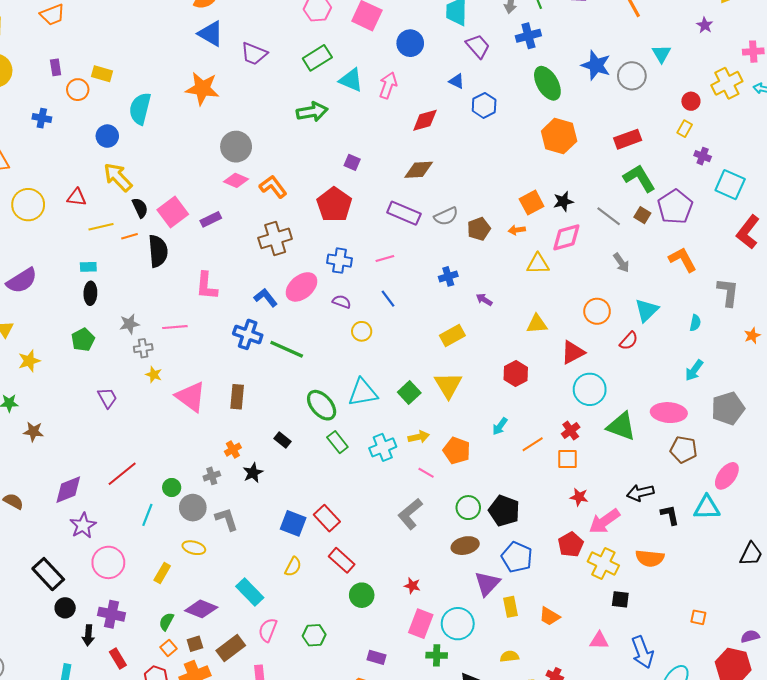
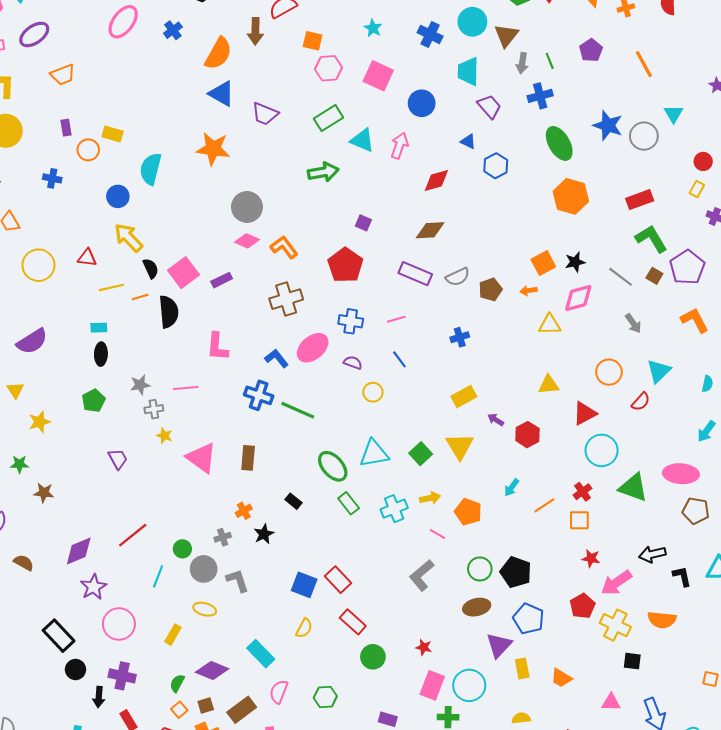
purple arrow: (484, 300) -> (496, 420), moved

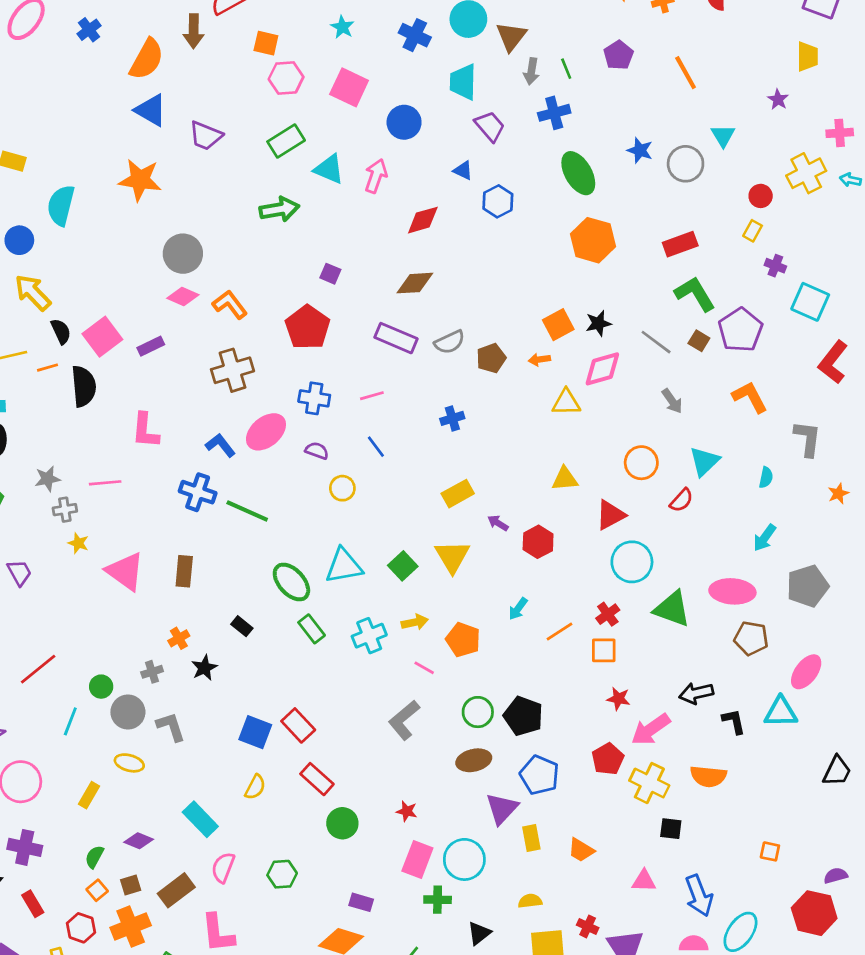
blue star: (608, 125) -> (640, 150), size x0.7
purple diamond: (212, 671) -> (139, 841), size x0.7

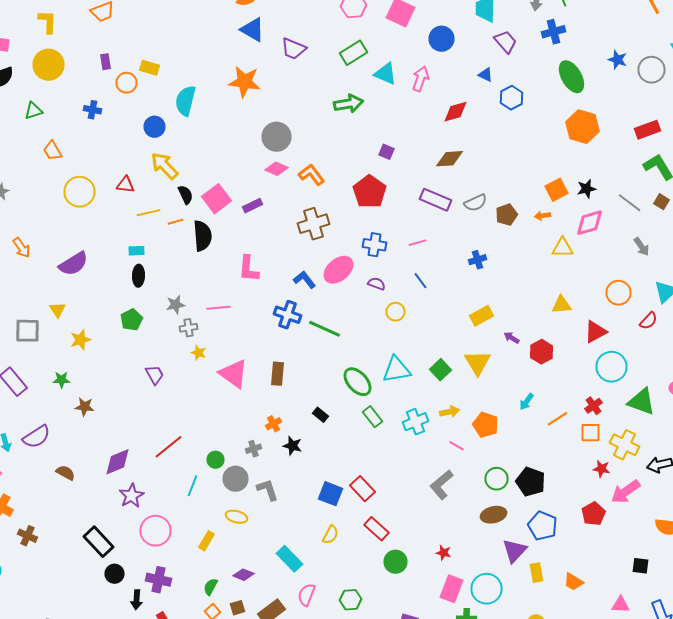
black star: (204, 668) -> (292, 446), turned -30
yellow cross: (649, 783) -> (624, 445), moved

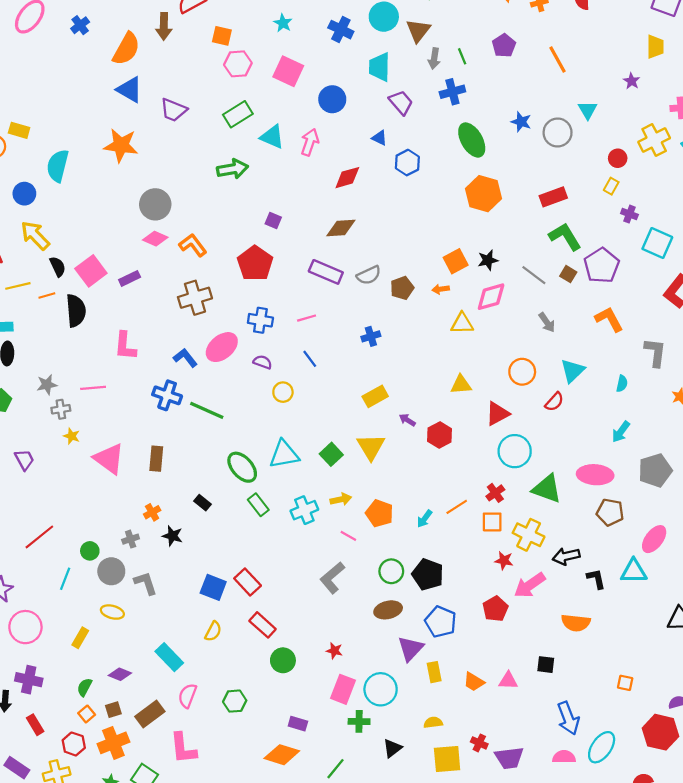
cyan arrow: (526, 402) -> (425, 519), moved
pink triangle: (620, 605) -> (508, 681), moved

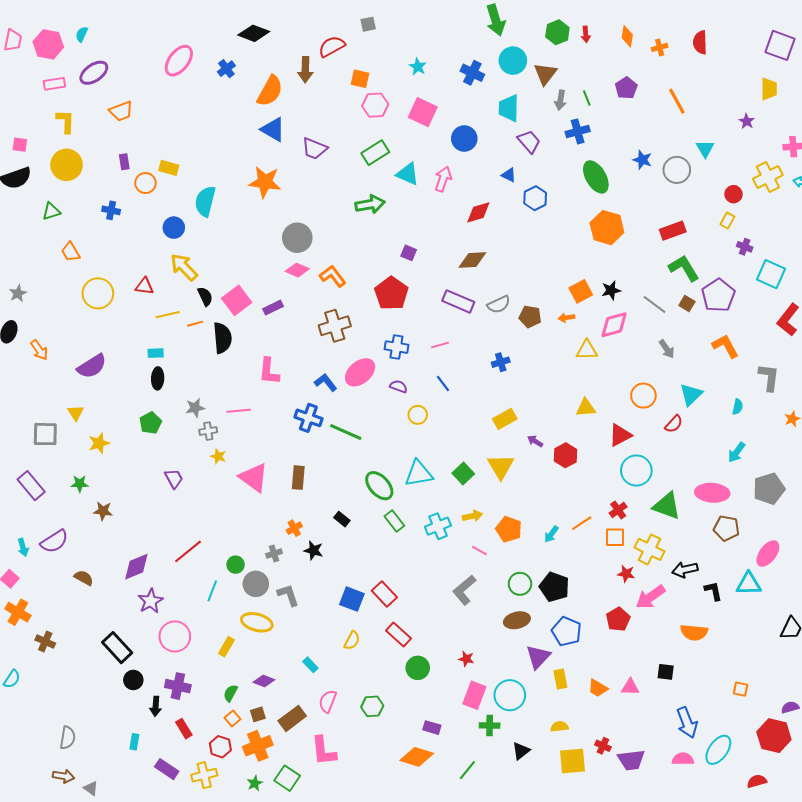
brown pentagon: (402, 288) -> (530, 317), turned 30
yellow ellipse: (112, 612) -> (257, 622), size x1.4
cyan rectangle: (169, 657) -> (310, 665), size x0.6

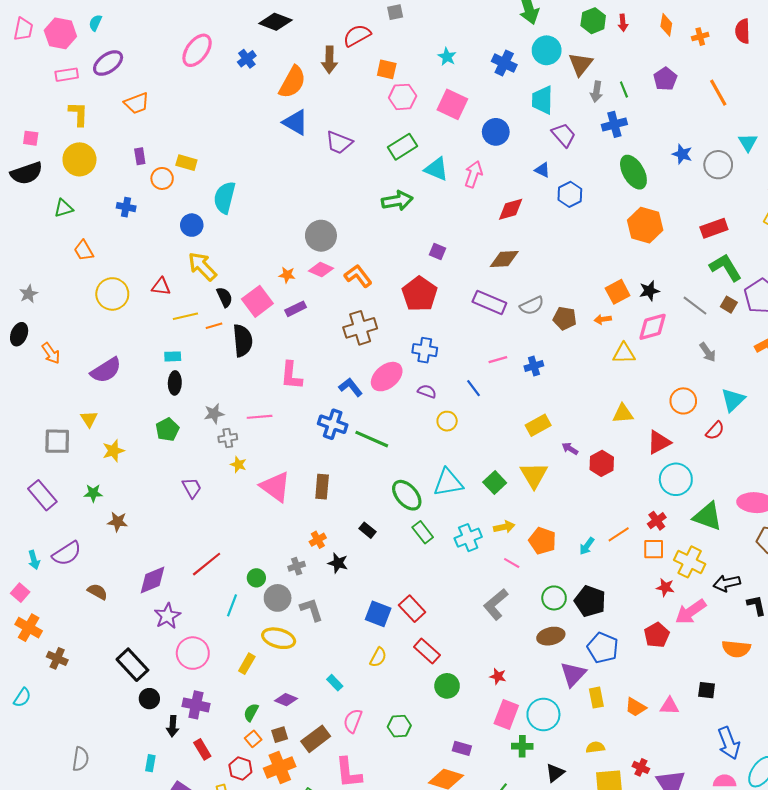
orange star: (265, 182) -> (287, 275), moved, size x0.5
pink line: (440, 345) -> (498, 360), moved

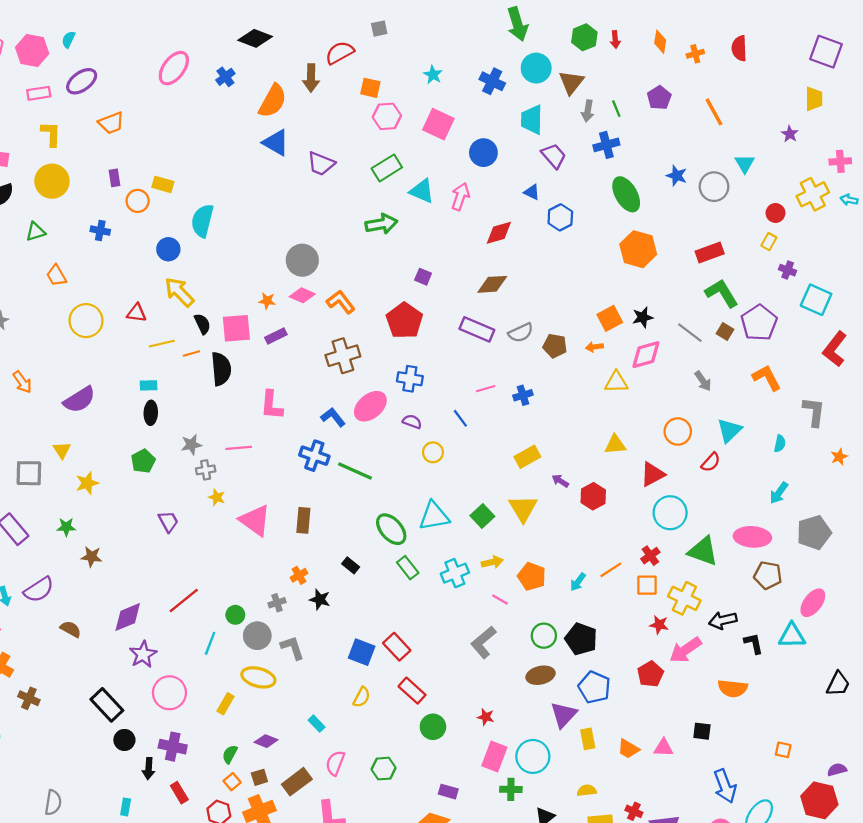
pink square: (257, 301) -> (236, 328), turned 32

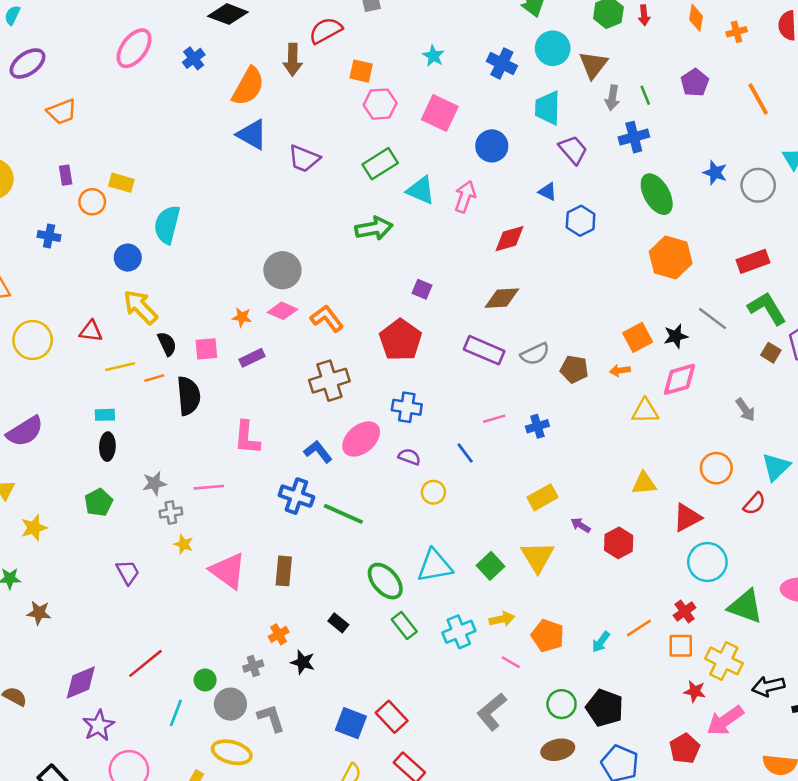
pink square: (236, 328) -> (206, 349), size x0.7
gray line: (690, 333) -> (712, 318), moved

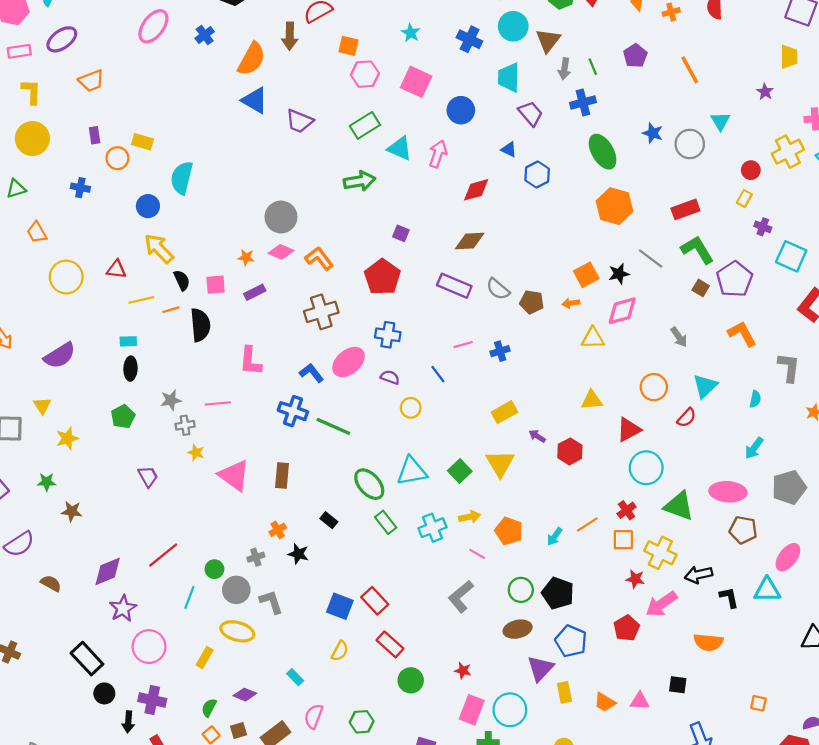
gray semicircle: (535, 354) -> (498, 289), turned 65

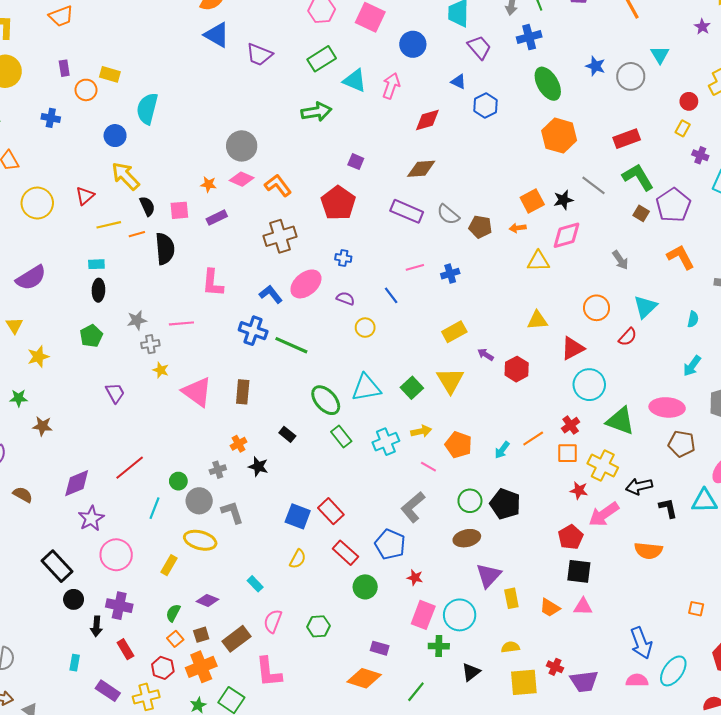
red triangle: (116, 269) -> (85, 196), turned -48
blue cross: (388, 335) -> (343, 258), size x0.7
blue pentagon: (571, 641) -> (390, 544), moved
black square: (678, 685) -> (579, 571), moved, size x1.4

